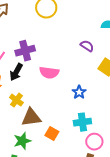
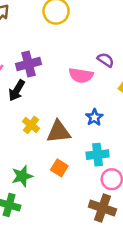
pink semicircle: (49, 73) -> (81, 75), moved
yellow cross: (16, 100) -> (31, 125), moved
brown triangle: (31, 117) -> (59, 132), moved

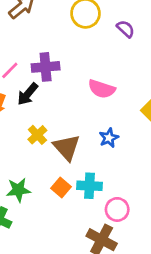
purple semicircle: (106, 60) -> (126, 29), moved
brown triangle: (59, 132) -> (67, 147), turned 45
cyan cross: (98, 155) -> (89, 186), moved

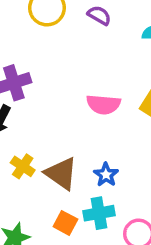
pink semicircle: (102, 89) -> (103, 104), moved
blue star: (109, 138) -> (106, 175), moved

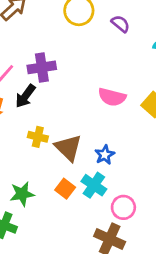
yellow cross: (23, 166) -> (38, 137), turned -30
cyan cross: (99, 213) -> (94, 185), turned 35

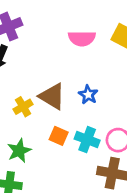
yellow cross: (38, 137) -> (23, 107), moved, turned -30
cyan cross: (94, 185) -> (87, 140), moved

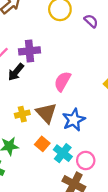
pink semicircle: (82, 38) -> (62, 81), moved, turned 102
blue star: (88, 95) -> (74, 120), size x1.5

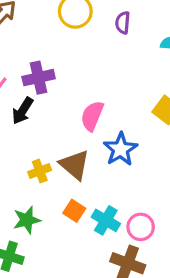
purple semicircle: (91, 21) -> (123, 23), turned -120
blue star: (74, 120) -> (120, 149), moved

